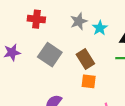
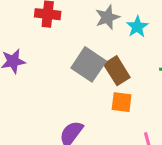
gray square: (50, 55) -> (89, 64), moved

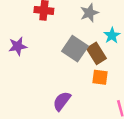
cyan star: (137, 27) -> (112, 35), moved

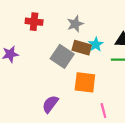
brown rectangle: (96, 53) -> (82, 48), moved, turned -42
orange square: (100, 77) -> (85, 82), size x1.5

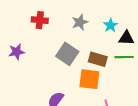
cyan star: (96, 44) -> (110, 25), moved
brown rectangle: (82, 48) -> (98, 59), moved

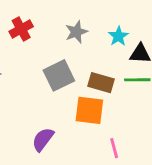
red cross: (40, 20) -> (21, 29), turned -35
gray square: (67, 54) -> (59, 75), turned 30

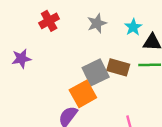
gray square: (59, 75) -> (96, 72), moved
orange square: (89, 110) -> (83, 94), moved, turned -36

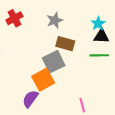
cyan star: (133, 27) -> (98, 24), moved
brown rectangle: (118, 67) -> (65, 44), moved

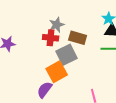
red cross: (14, 18) -> (51, 38), moved, turned 35
gray star: (55, 20) -> (57, 25), moved

